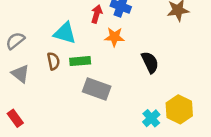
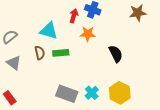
gray rectangle: (97, 89) -> (67, 94), moved
yellow hexagon: (179, 109) -> (120, 93), moved
cyan cross: (151, 118) -> (92, 93), moved

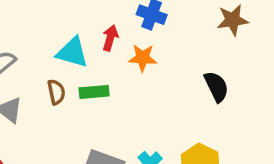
red arrow: (74, 16) -> (110, 38), moved
black semicircle: (116, 54) -> (216, 87), moved

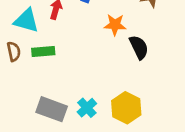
orange star: (143, 58) -> (115, 25), moved

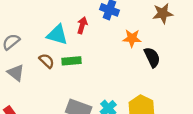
brown semicircle: (14, 51) -> (47, 61), turned -35

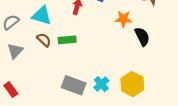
cyan triangle: (57, 35) -> (42, 16), moved
gray triangle: (16, 73) -> (15, 51), turned 35

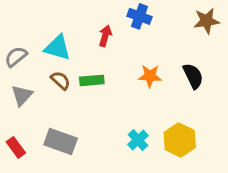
orange star: (123, 19) -> (150, 76), moved
gray rectangle: (74, 85) -> (61, 142), moved

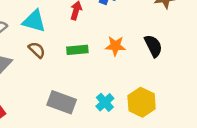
green rectangle: (92, 80) -> (77, 50), moved
gray rectangle: (61, 142) -> (62, 102), moved

